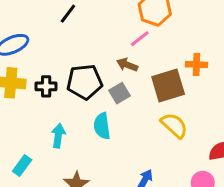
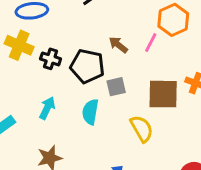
pink line: (140, 39) -> (151, 43), turned -42
brown arrow: (127, 65) -> (118, 45), moved
yellow semicircle: (174, 125) -> (142, 129), moved

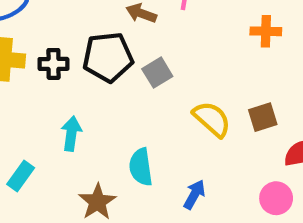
brown square: (163, 94) -> (263, 117), moved, size x0.6
cyan semicircle: (90, 112) -> (141, 167), moved

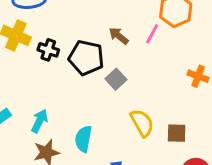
gray square: (157, 73) -> (116, 79), turned -30
cyan arrow: (71, 134) -> (40, 121), moved

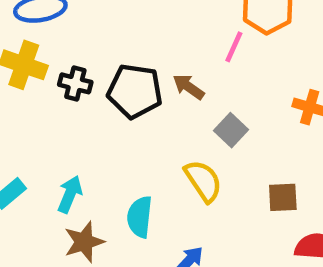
brown arrow: (119, 36) -> (189, 87), moved
gray square: (116, 79) -> (231, 130), moved
yellow semicircle: (142, 123) -> (203, 181), moved

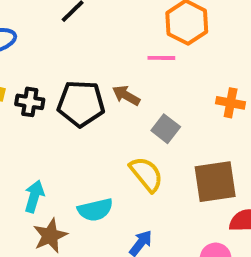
pink line: (234, 47) -> (161, 58), turned 72
brown square: (283, 197) -> (215, 182), size x1.6
cyan semicircle: (140, 217) -> (95, 210), turned -104

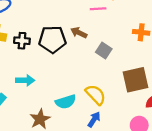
yellow semicircle: (146, 174) -> (96, 95), moved
cyan arrow: (34, 196) -> (25, 80), moved, turned 78

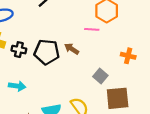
gray square: (104, 51) -> (100, 76), moved

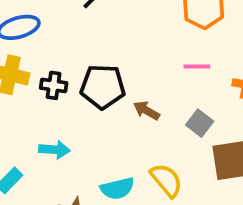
pink line: (92, 29) -> (197, 66), moved
brown arrow: (72, 49) -> (146, 111), moved

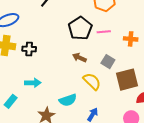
black pentagon: (103, 87) -> (80, 28), moved, turned -30
yellow semicircle: (166, 180) -> (92, 81), moved

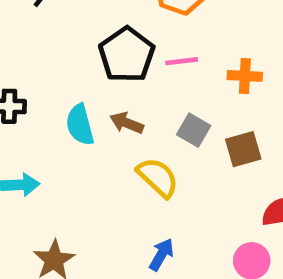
brown square: (127, 80) -> (243, 149), moved, size x0.7
cyan semicircle: (68, 100) -> (80, 125), moved, turned 96

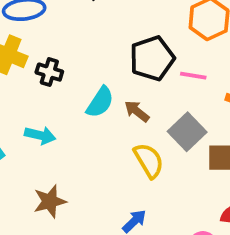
cyan semicircle: (80, 125) -> (100, 102), turned -148
gray square: (194, 130) -> (187, 132), size x1.4

